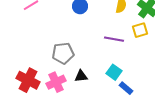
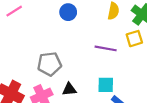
cyan square: (114, 72) -> (106, 85), turned -35

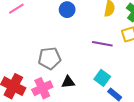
cyan square: (106, 85) -> (102, 78), turned 35

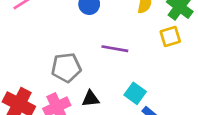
purple line: (102, 44) -> (115, 49), moved

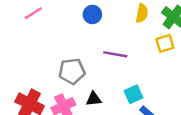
cyan square: (135, 93) -> (133, 94), turned 30

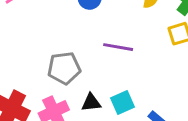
cyan square: (133, 94) -> (123, 103), moved

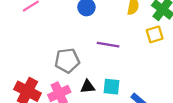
cyan square: (123, 103) -> (111, 87), turned 30

